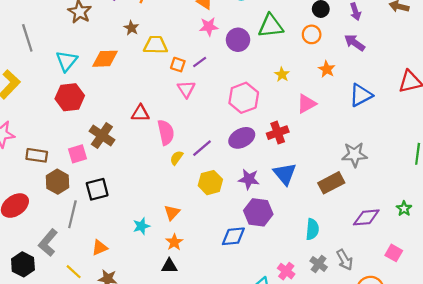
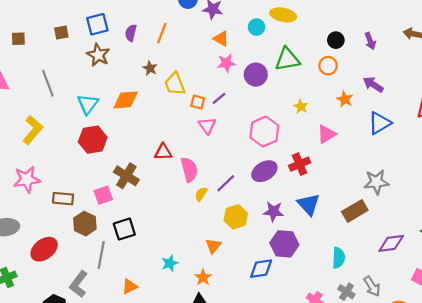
purple arrow: (355, 43) -> (373, 84), moved
yellow trapezoid: (156, 45) -> (175, 84), turned -110
orange triangle: (172, 213) -> (213, 246), moved

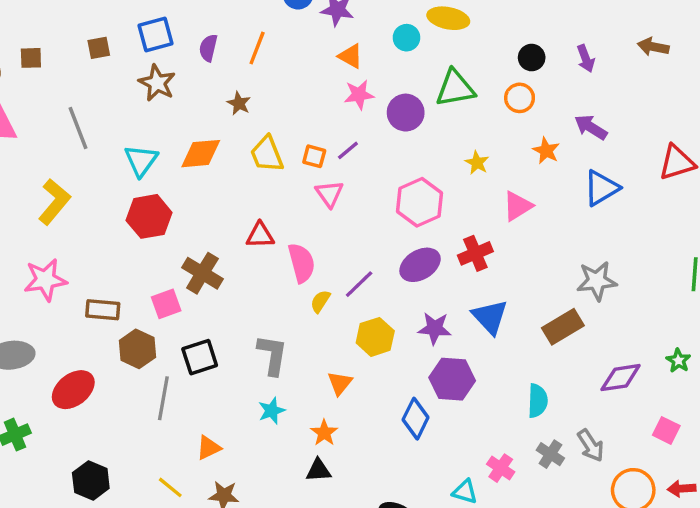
yellow trapezoid: (175, 84) -> (267, 154), moved
blue diamond: (261, 269) -> (416, 419), turned -55
gray L-shape: (79, 284) -> (272, 355), moved, turned 152

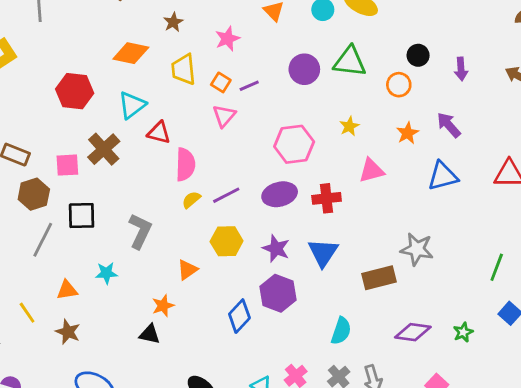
pink star: (359, 95) -> (227, 39), moved, turned -30
cyan triangle: (141, 160) -> (132, 105), moved
cyan star: (272, 411) -> (106, 273), moved

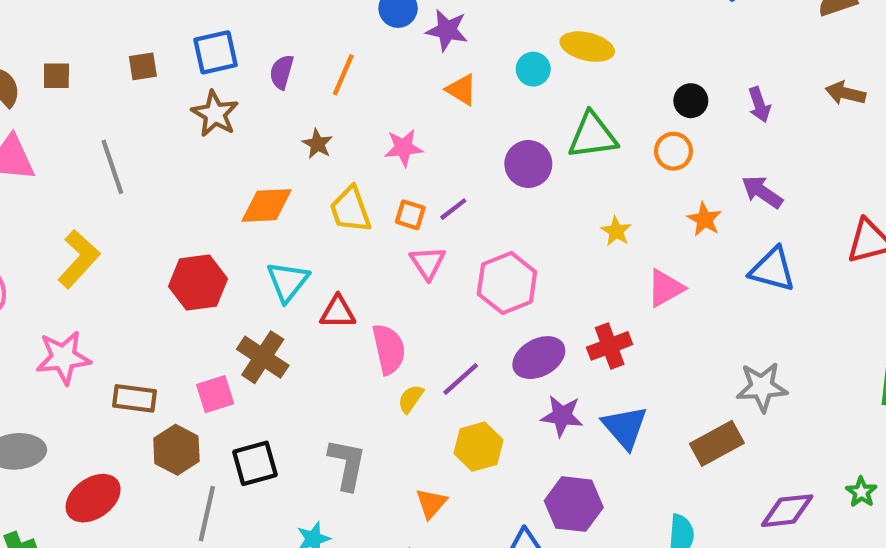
pink star: (227, 39) -> (403, 148), turned 30
pink hexagon: (294, 144) -> (507, 283), moved
blue triangle: (443, 176) -> (772, 269), turned 44
purple star: (276, 248) -> (562, 416), moved

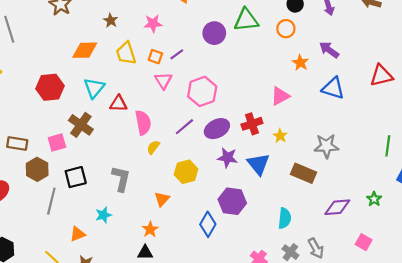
yellow star: (616, 231) -> (280, 136), moved
purple line: (461, 379) -> (184, 127), moved
brown rectangle: (717, 443) -> (304, 173), turned 50

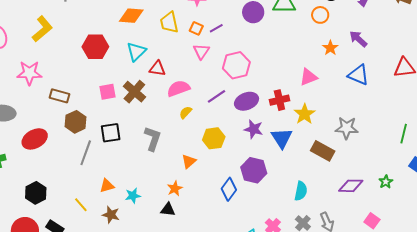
pink semicircle: (143, 123) -> (178, 88), turned -105
brown cross: (81, 125) -> (134, 92), moved
yellow star: (280, 136) -> (305, 114), size x1.5
pink square: (57, 142) -> (107, 92), moved
cyan star: (103, 215) -> (133, 196), moved

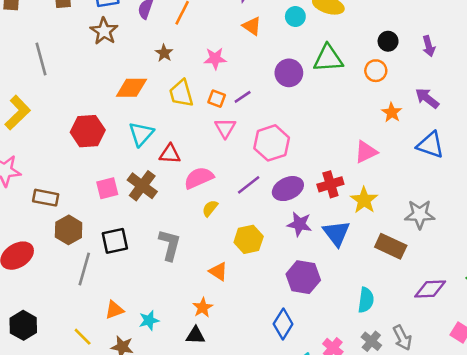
orange triangle: (189, 161) -> (218, 271), turned -42
blue diamond: (229, 189) -> (283, 324), moved

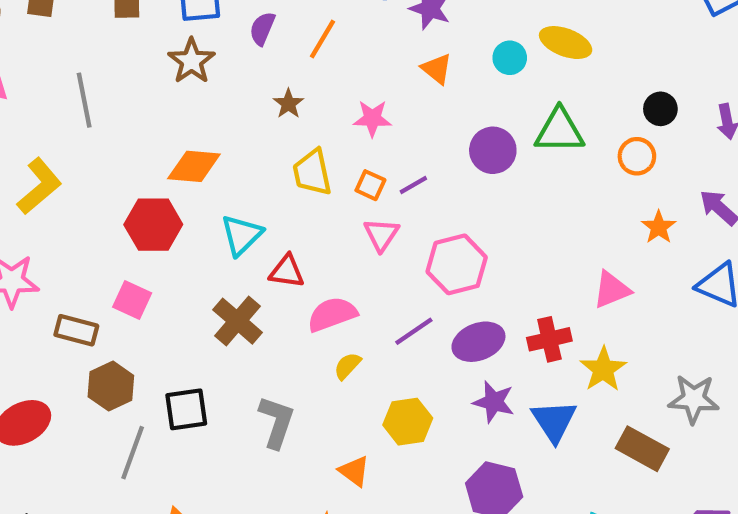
orange diamond: (131, 88) -> (194, 166), moved
pink square: (107, 188) -> (132, 300), moved, turned 35

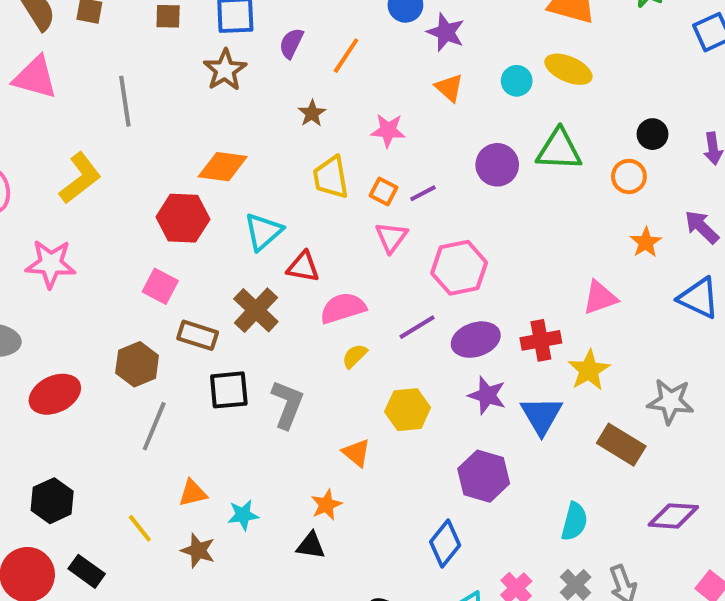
brown rectangle: (76, 330) -> (198, 335), moved
black square: (186, 409) -> (229, 390), moved

